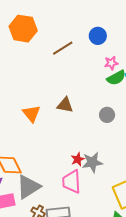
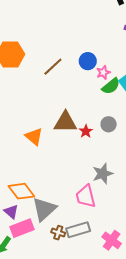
blue circle: (98, 36) -> (88, 61), moved
brown triangle: (65, 105) -> (65, 122), size x1.4
red star: (78, 159) -> (86, 131), moved

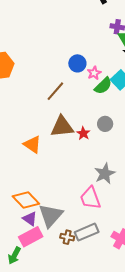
brown line: (53, 67) -> (55, 91), moved
purple triangle: (11, 212) -> (30, 219), moved

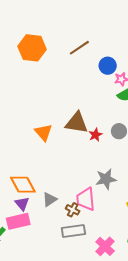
brown line: (55, 91) -> (79, 48), moved
gray triangle: (51, 215) -> (50, 199), moved, size x0.6
brown cross: (67, 237) -> (73, 210), moved

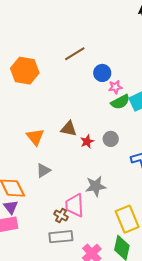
orange hexagon: (32, 48) -> (25, 71), moved
brown triangle: (77, 123) -> (69, 129), size x0.7
gray triangle: (50, 199) -> (43, 170), moved

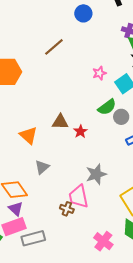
blue circle: (102, 73) -> (83, 13), moved
green semicircle: (120, 102) -> (107, 107), moved
gray circle: (111, 139) -> (121, 117), moved
gray rectangle: (61, 237) -> (33, 238), moved

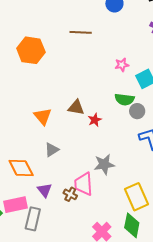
brown line: (54, 47) -> (81, 32), turned 35
green semicircle: (107, 107) -> (125, 99), turned 36
purple triangle: (16, 209) -> (45, 190), moved
gray rectangle: (33, 238) -> (33, 219), turned -70

